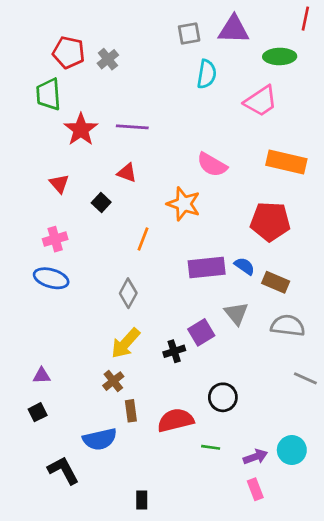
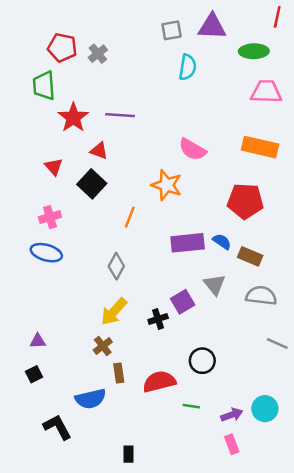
pink trapezoid: (261, 101) -> (266, 92), moved, turned -144
red triangle: (127, 173) -> (99, 151), moved
black square: (101, 203) -> (92, 184), size x1.6

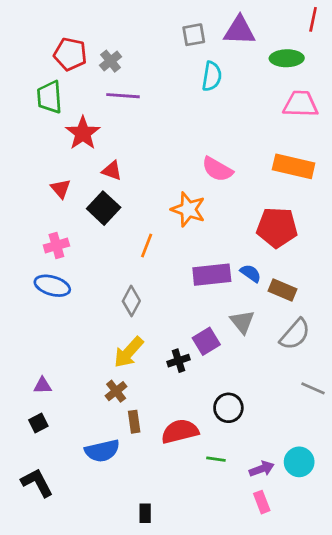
purple line: (120, 115) -> (123, 96), moved
gray semicircle: (261, 296) -> (295, 334), turned 124
black L-shape: (57, 427) -> (37, 483), moved

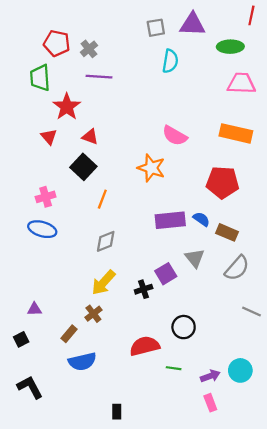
red triangle: (61, 189) -> (49, 137), moved
orange line: (147, 246) -> (102, 199), moved
gray diamond: (131, 301) -> (106, 241), turned 40
brown rectangle: (134, 422) -> (69, 334), moved, turned 48
black square: (38, 423) -> (21, 339), moved

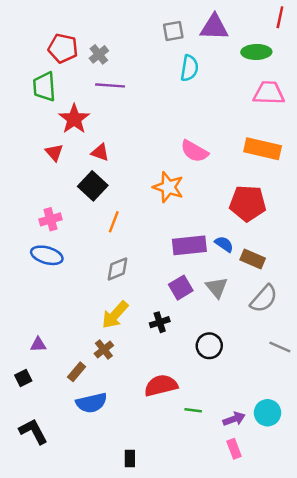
purple square: (166, 274) -> (181, 288), moved
black circle: (184, 327) -> (209, 346), moved

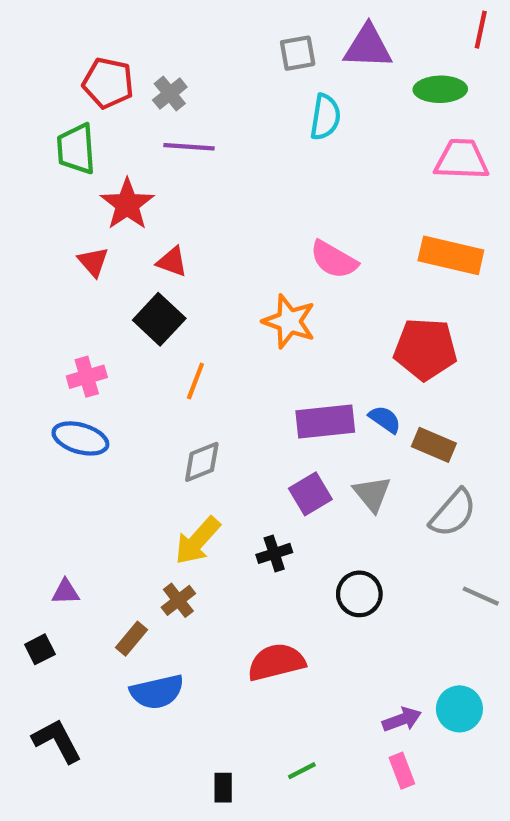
green line: (193, 410) -> (302, 771), moved, turned -35

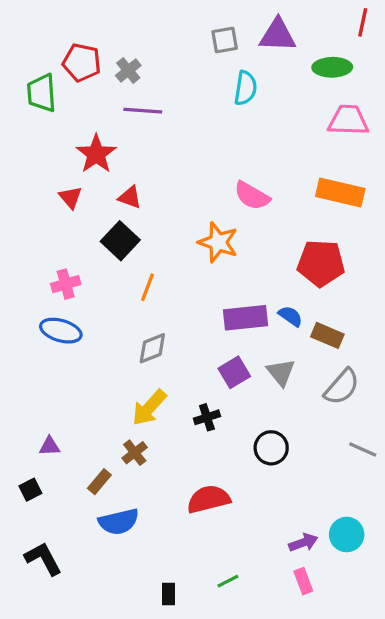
green trapezoid: (76, 149) -> (42, 93), moved

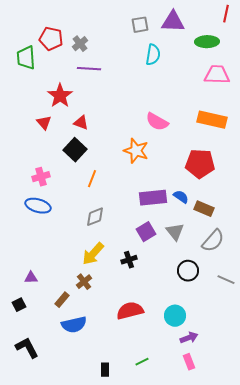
black circle: (271, 448) -> (188, 271), moved
cyan circle: (347, 535) -> (175, 316), moved

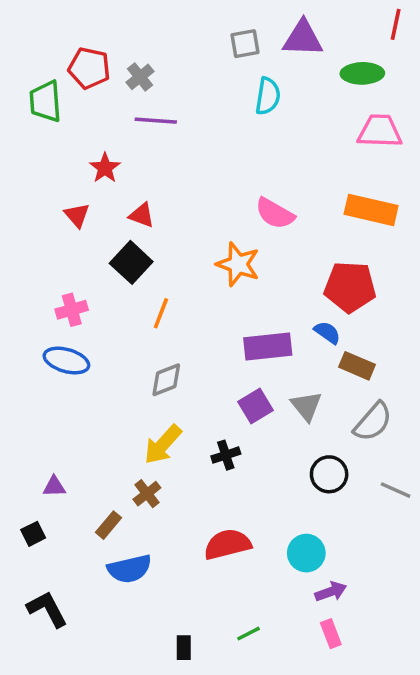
red star: (60, 96) -> (105, 168), size x0.7
blue semicircle: (181, 197) -> (327, 332), moved

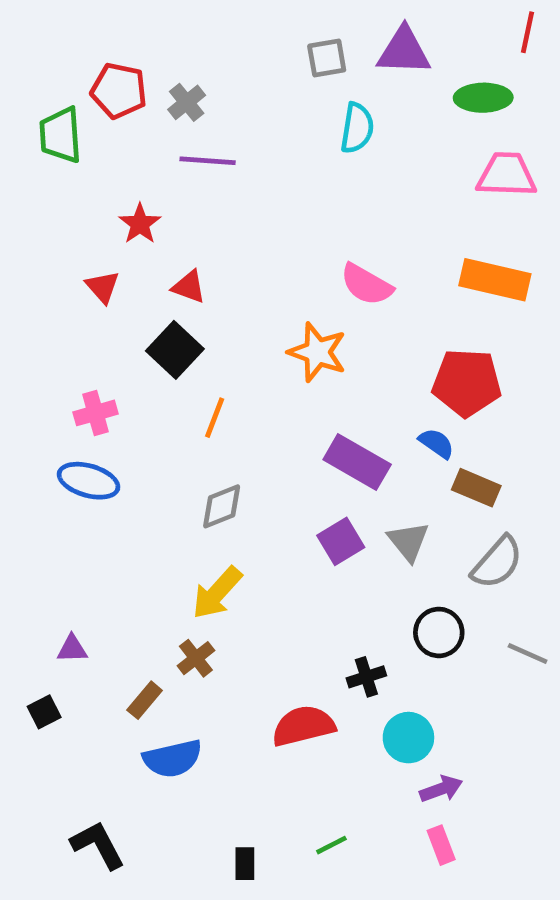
purple rectangle: (268, 346) -> (357, 462), turned 36
black cross: (226, 455) -> (366, 677), moved
black L-shape: (47, 609) -> (98, 845), moved

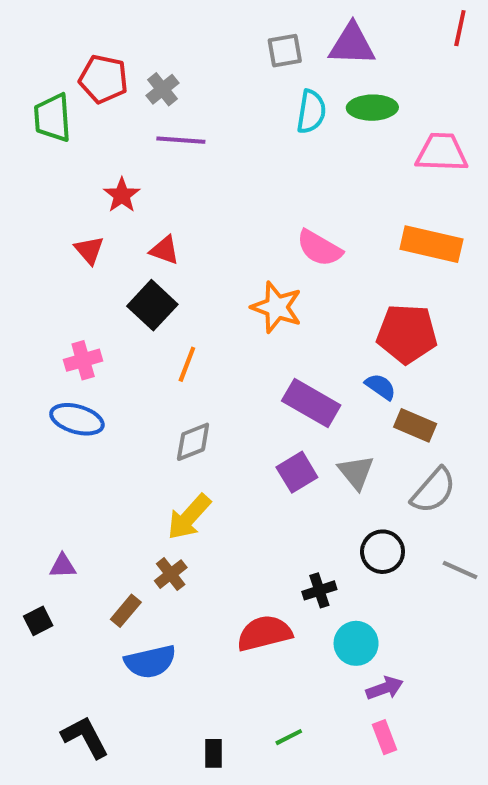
green ellipse: (483, 98) -> (372, 108), moved

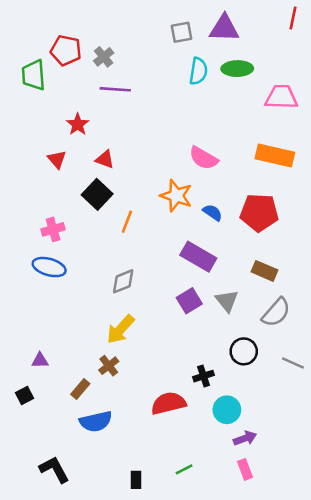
orange line: (187, 364) -> (127, 222), moved
blue semicircle: (380, 387) -> (213, 213), moved

